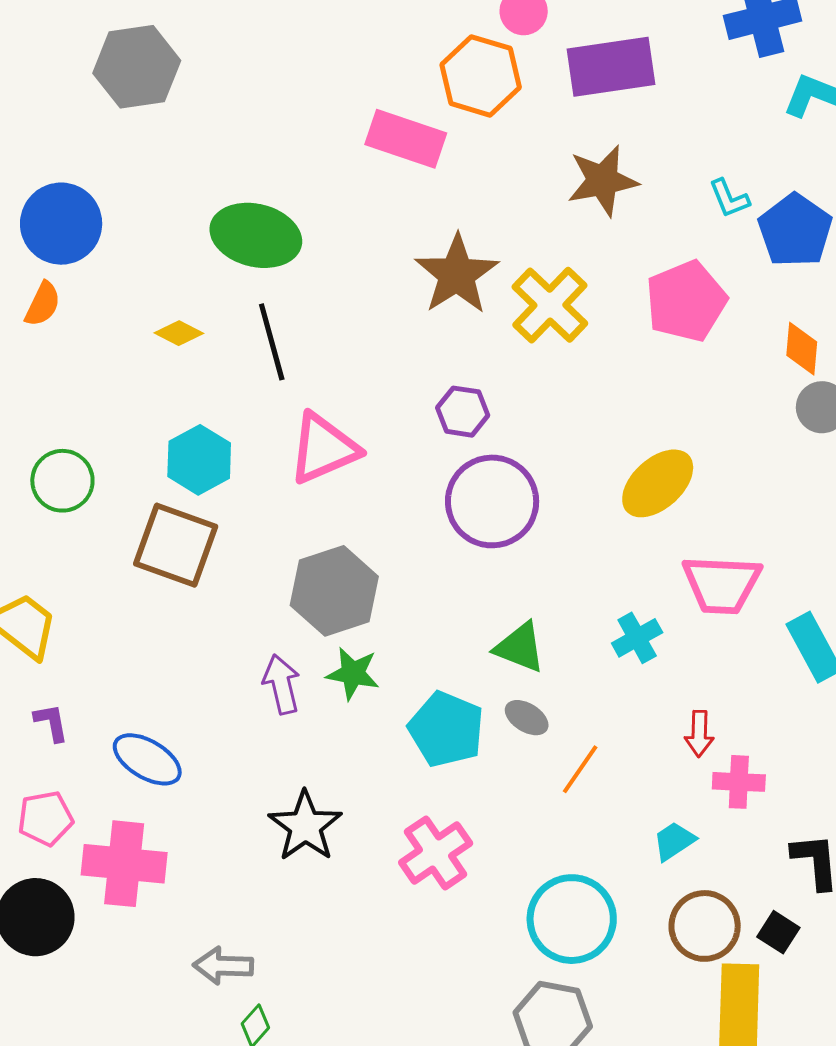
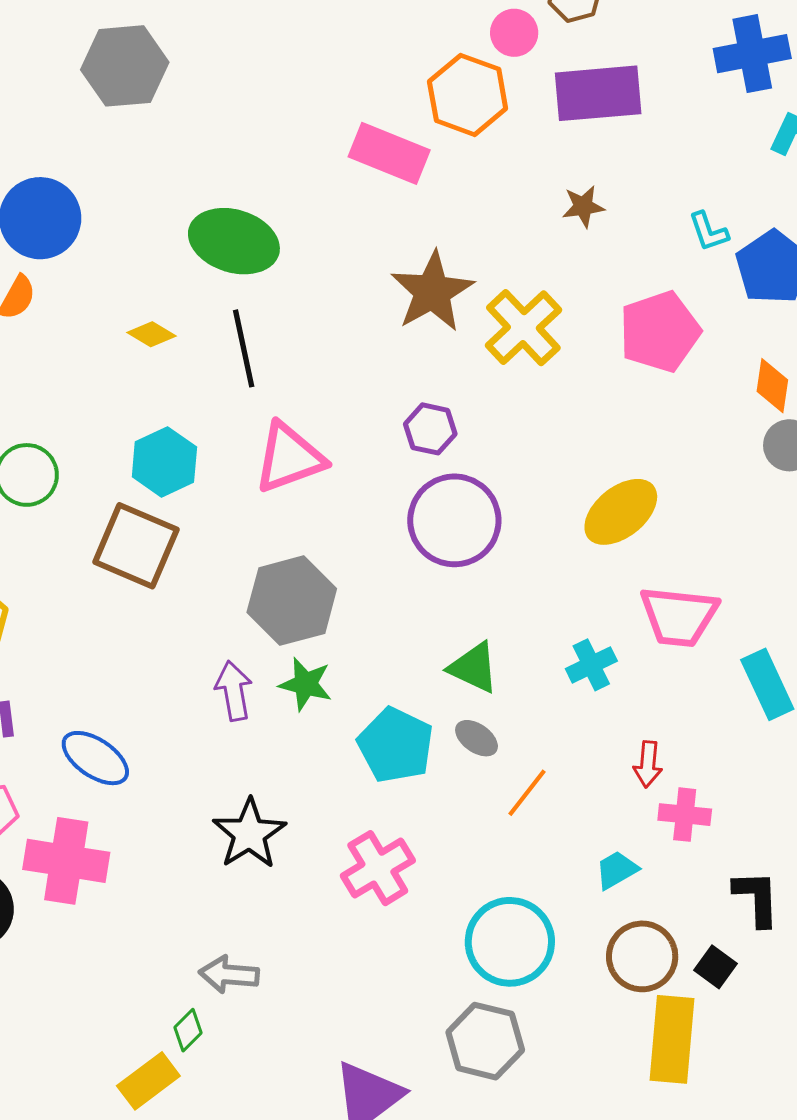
brown star: (603, 181) -> (583, 206), size x0.6
gray arrow: (223, 966) -> (229, 974), moved

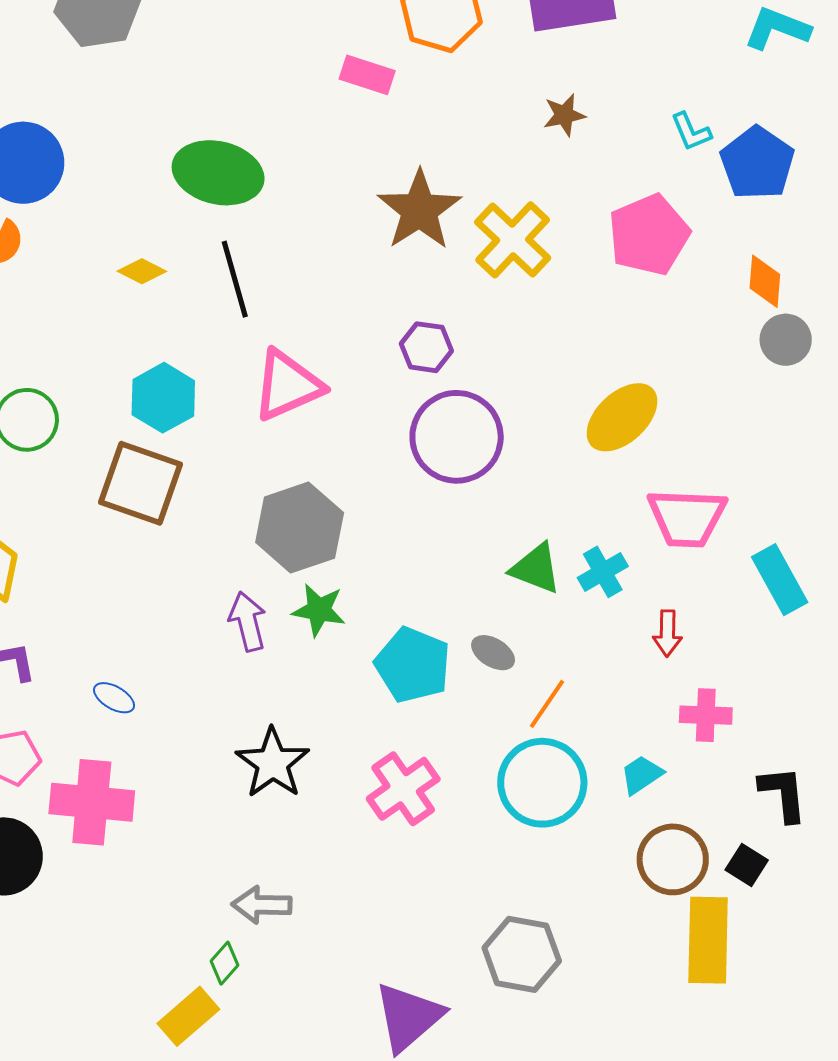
pink rectangle: (389, 153) -> (367, 75), size x0.7
green triangle: (474, 668) -> (536, 569), moved
blue ellipse: (95, 758) -> (114, 698), size x0.6
red arrow: (648, 764) -> (667, 633), moved
cyan circle: (510, 942) -> (542, 783), moved

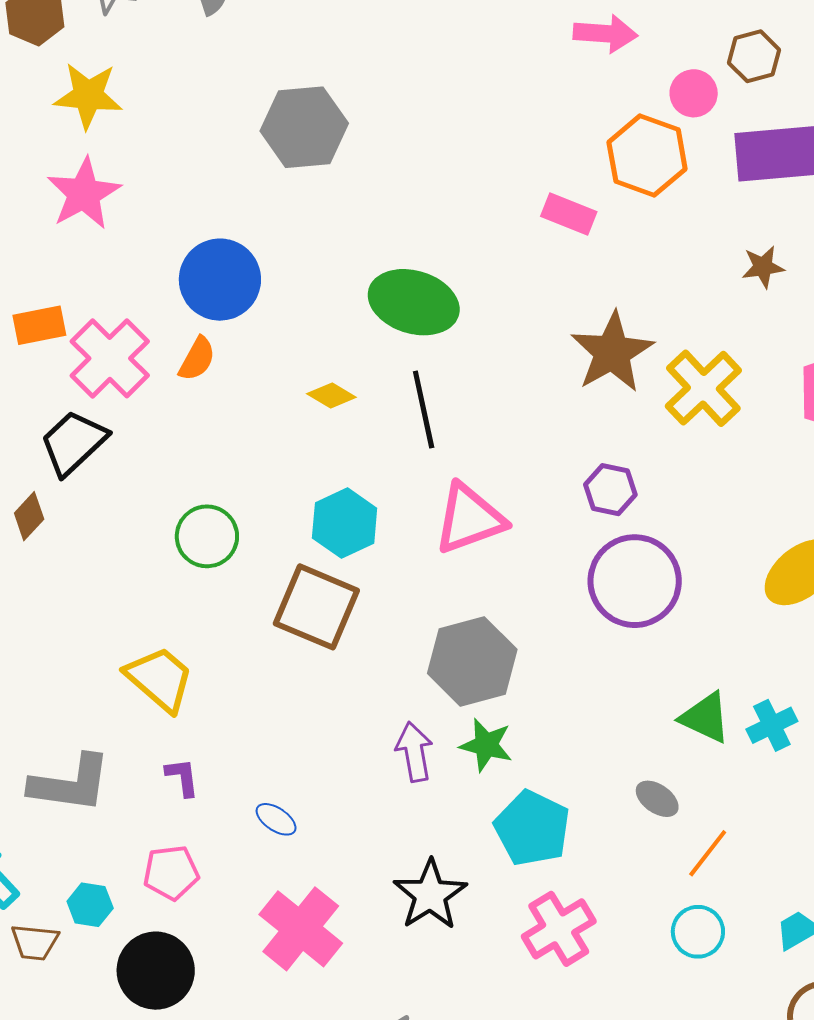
cyan pentagon: (413, 665) -> (532, 828), moved
cyan circle: (542, 783) -> (698, 932), size x0.6
pink cross: (92, 802) -> (301, 929), moved, turned 30

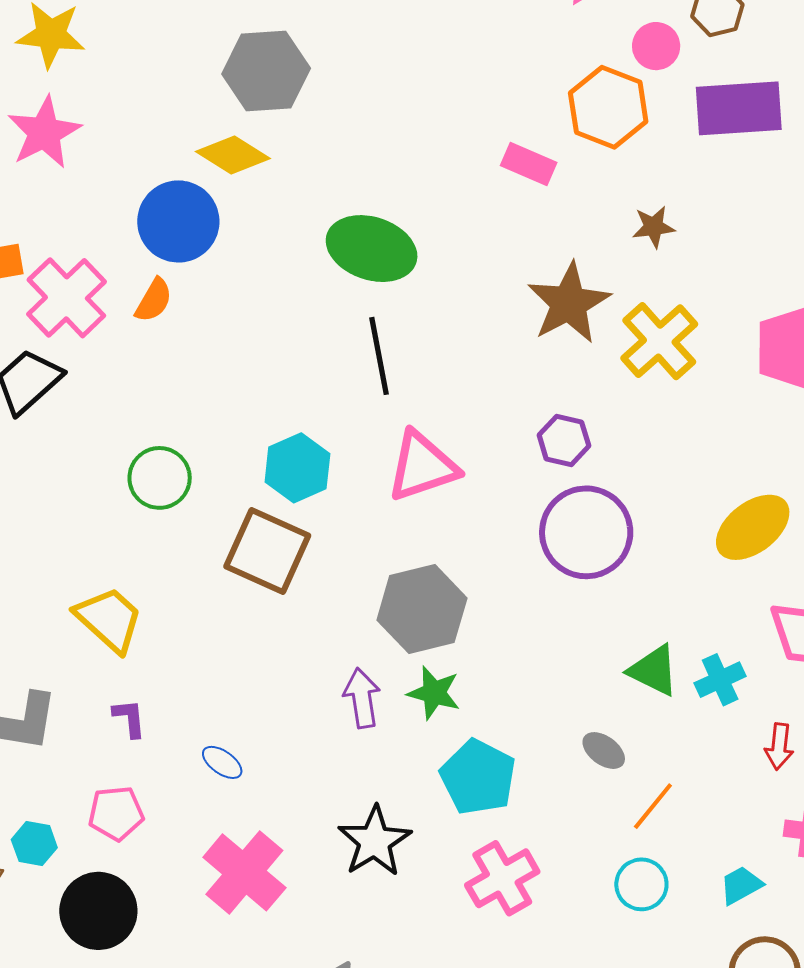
brown star: (763, 267) -> (654, 227), moved
yellow diamond: (331, 395) -> (233, 155), moved, size x1.5

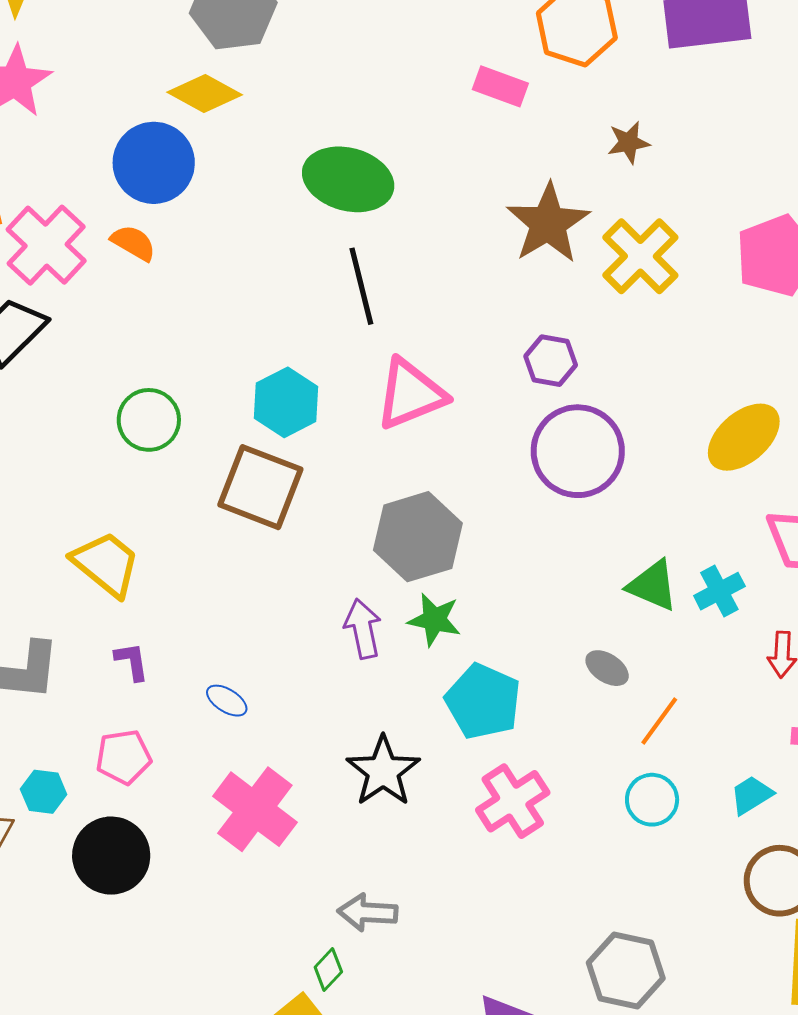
orange semicircle: (154, 300) -> (133, 243), turned -87

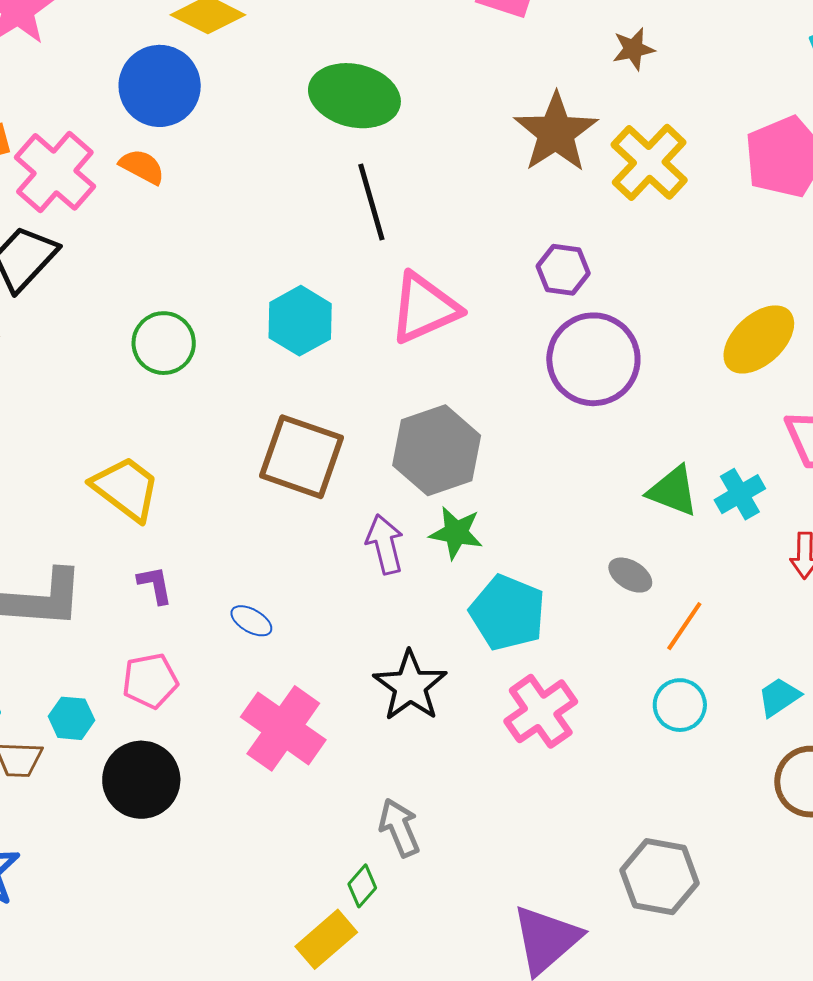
brown square: (260, 487) -> (302, 457), moved
gray arrow: (367, 912) -> (399, 828), turned 66

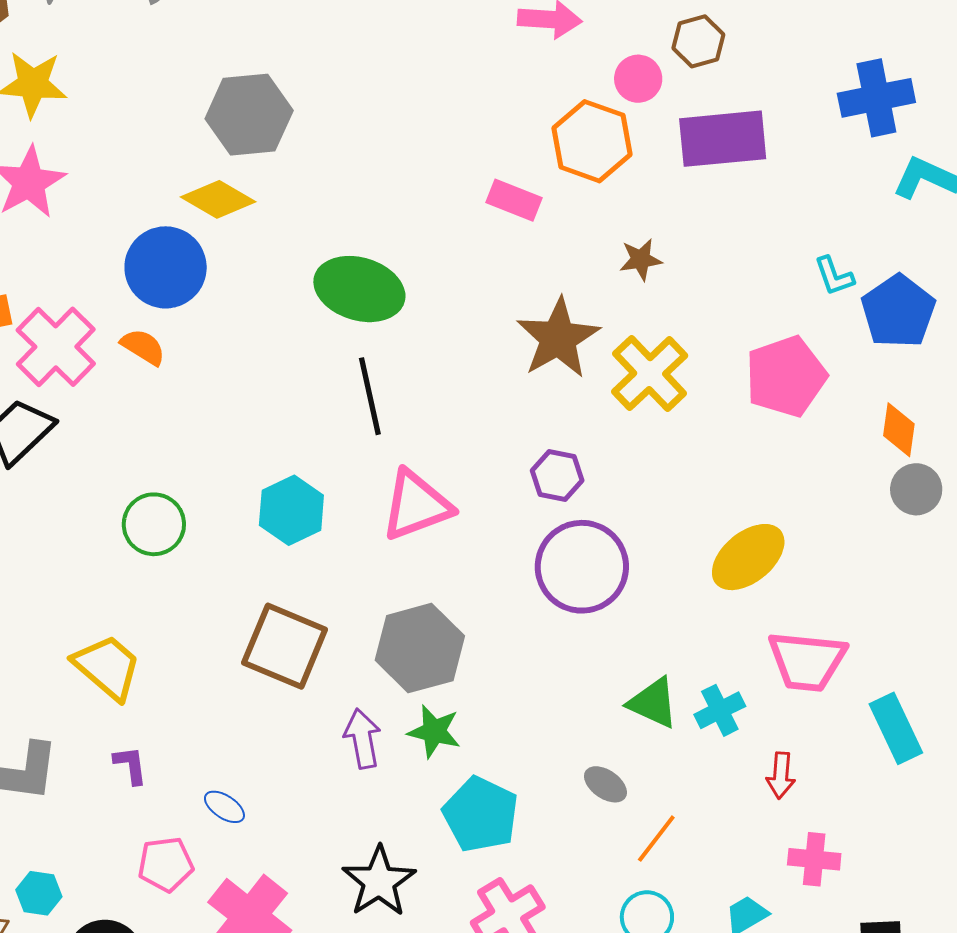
pink pentagon: (150, 681) -> (166, 864), moved

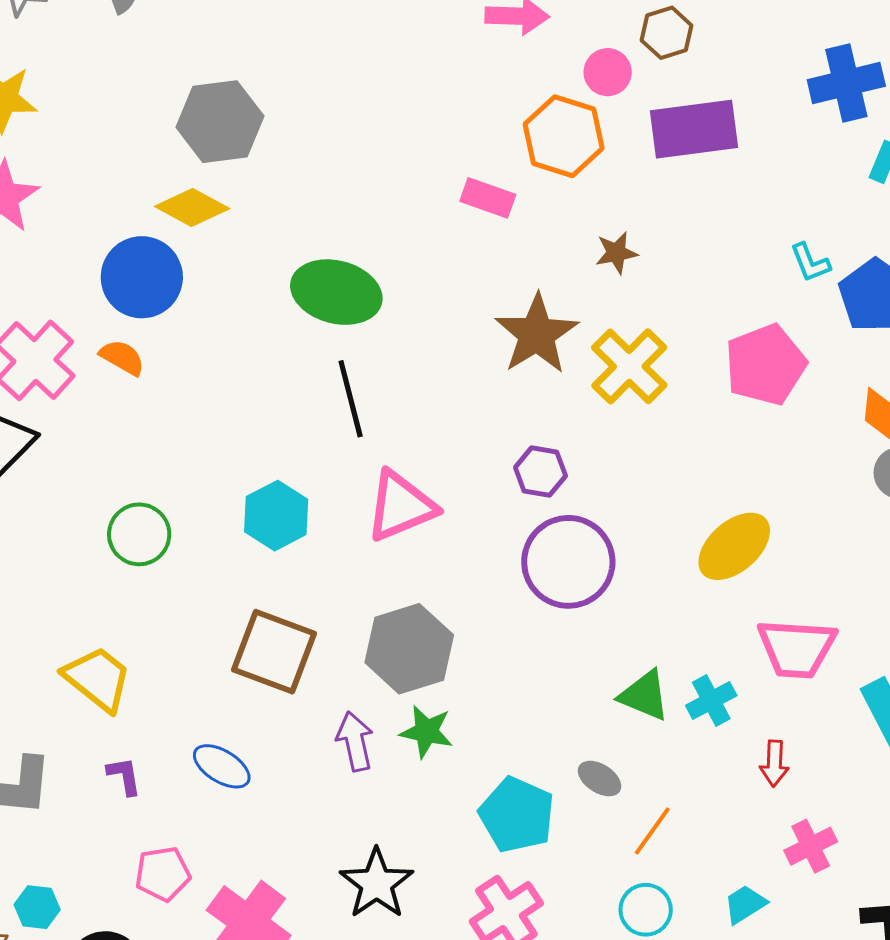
blue ellipse: (224, 807) -> (222, 766), moved, size x1.4
cyan pentagon: (481, 814) -> (517, 815), moved
pink cross: (814, 859) -> (811, 846), turned -30

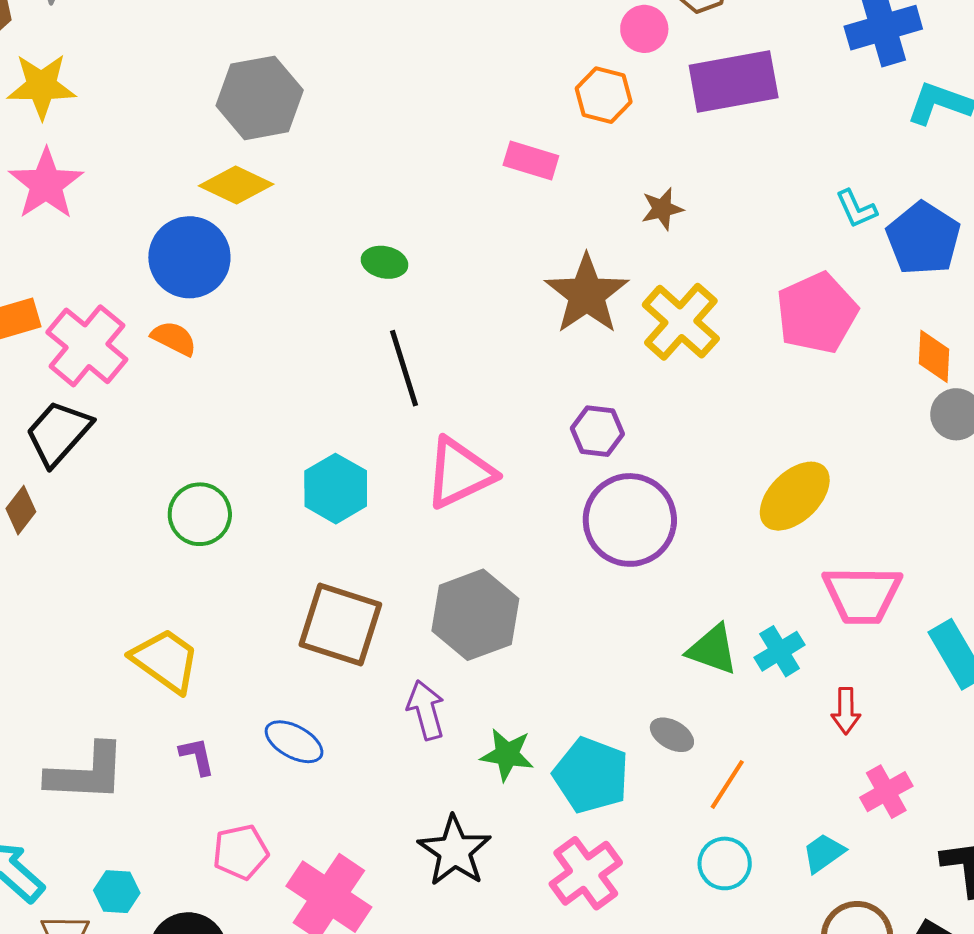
orange hexagon: (564, 136) -> (604, 95), size x0.7
green ellipse: (336, 292) -> (384, 262), size x0.5
green star: (426, 732) -> (507, 755), moved

